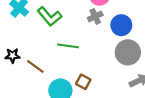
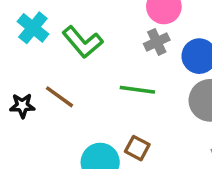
green line: (68, 46) -> (137, 90), moved
brown line: (35, 67) -> (59, 97), moved

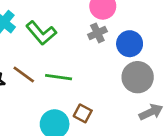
green line: (137, 90) -> (59, 77), moved

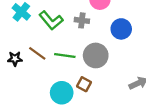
gray cross: (97, 33) -> (82, 20), moved, turned 32
gray circle: (138, 77) -> (96, 55), moved

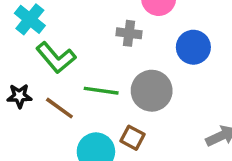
green L-shape: (51, 20) -> (56, 58), moved
brown line: (37, 53) -> (59, 108), moved

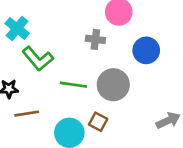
brown line: (59, 108) -> (27, 114), moved, turned -45

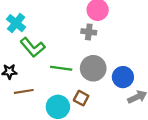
gray cross: (95, 39) -> (89, 32), moved
blue circle: (146, 50) -> (123, 77), moved

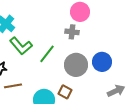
green line: (61, 68) -> (47, 54), moved, turned -60
blue circle: (123, 77) -> (102, 62), moved

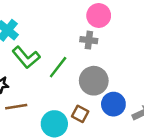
blue circle: (102, 62) -> (113, 104), moved

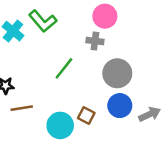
green L-shape: (26, 57) -> (43, 21), moved
gray circle: (94, 81) -> (117, 73), moved

